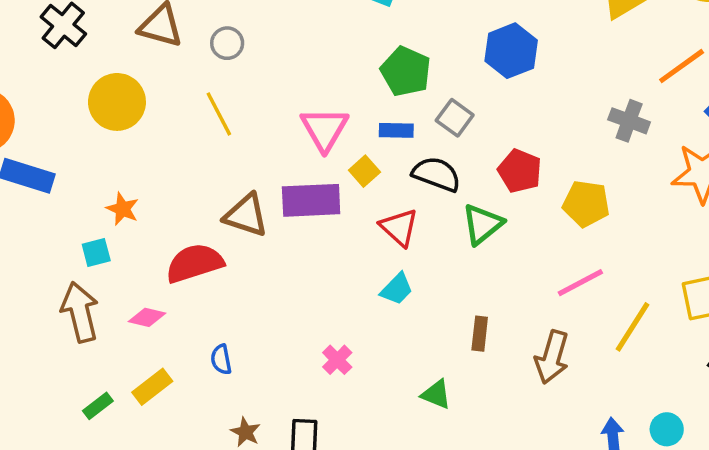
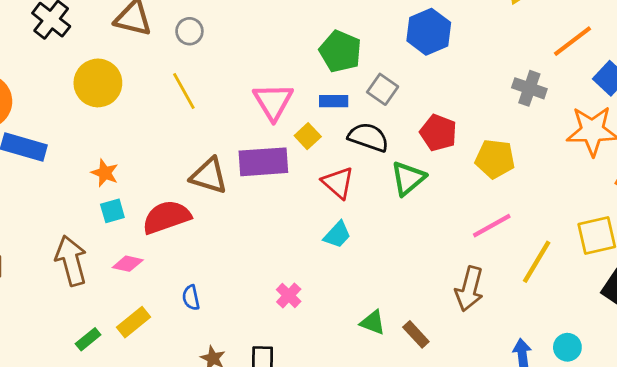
cyan square: (96, 252) -> (112, 211), moved
brown rectangle: (480, 334) -> (416, 334), moved, turned -48

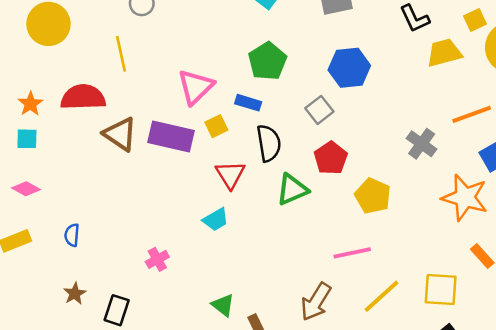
gray square: (383, 89) -> (319, 110), moved
black semicircle: (368, 137) -> (269, 143), turned 45
red semicircle: (167, 217) -> (83, 97), moved

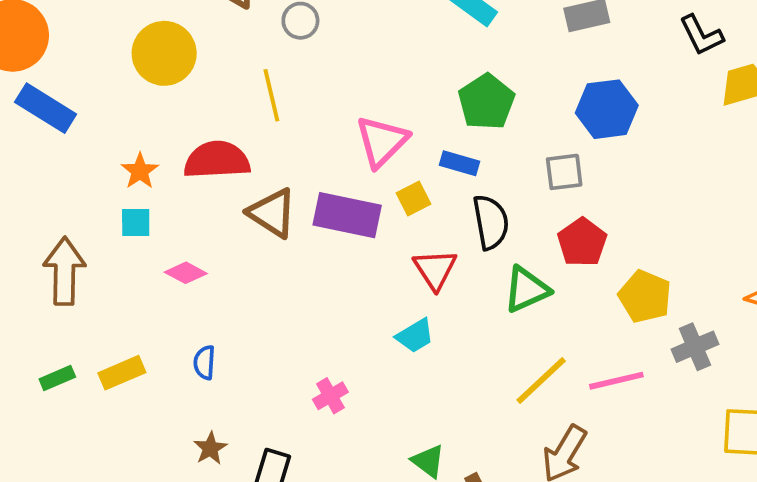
gray square: (319, 110) -> (564, 172), turned 32
gray cross: (422, 144) -> (695, 347), moved, turned 32
pink diamond: (26, 189) -> (186, 273), moved
yellow line: (382, 296) -> (541, 381), moved

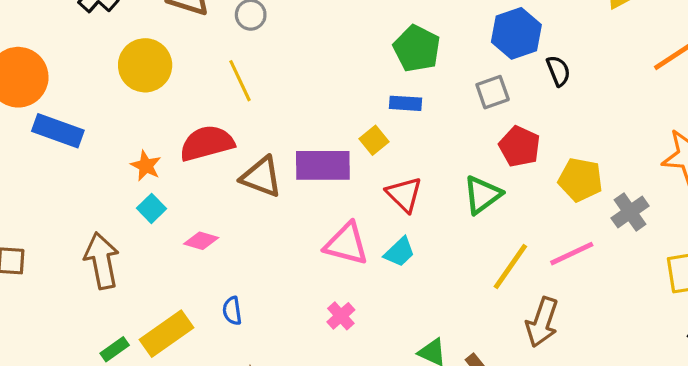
pink triangle: (382, 141) -> (346, 244), moved, turned -48
black semicircle: (491, 222) -> (558, 71), moved, size x0.7
cyan square: (136, 223) -> (151, 208), turned -32
yellow rectangle: (122, 373) -> (166, 334), size x1.4

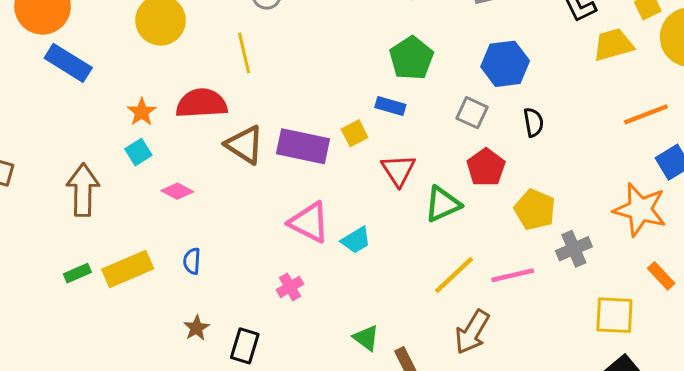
black semicircle: (558, 71) -> (534, 122), moved
gray square: (493, 92) -> (472, 113), turned 32
red triangle: (404, 194) -> (398, 170), moved

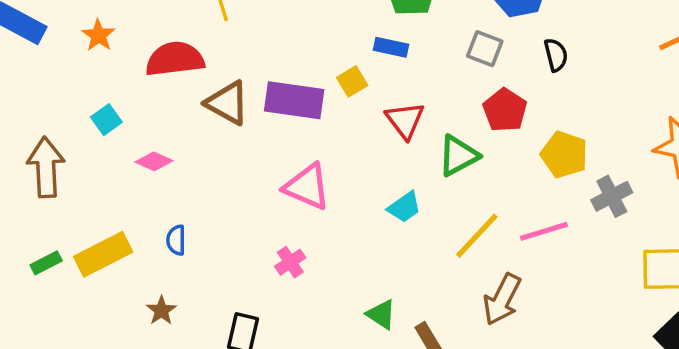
orange star: (142, 112) -> (98, 35), moved
cyan trapezoid: (356, 240) -> (404, 207), moved
brown star: (196, 328) -> (161, 311), moved

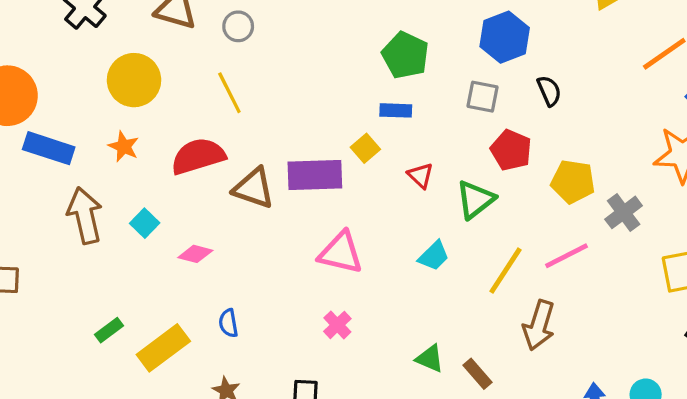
red triangle: (405, 120) -> (420, 175), size x0.7
brown arrow: (46, 167) -> (85, 215), moved
green rectangle: (46, 263) -> (109, 330), moved

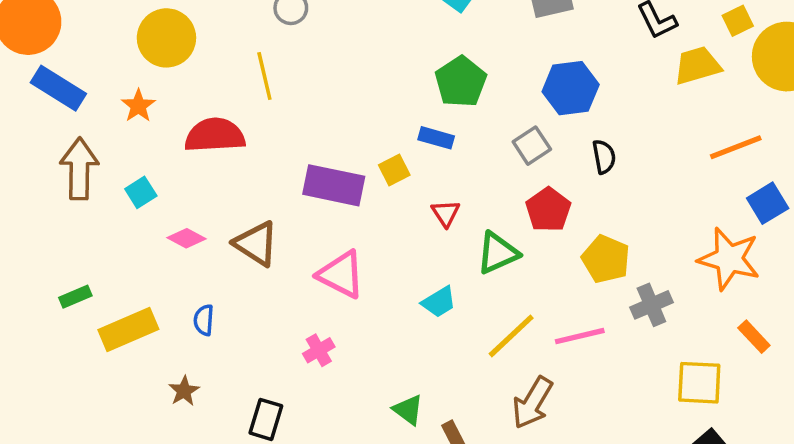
gray square: (482, 97) -> (532, 146), turned 32
brown triangle: (254, 188) -> (256, 244), moved

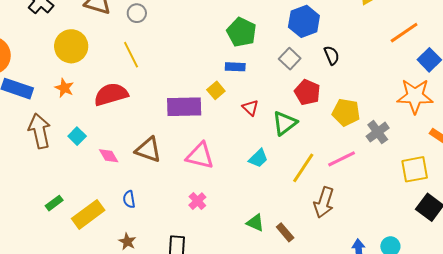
pink diamond: (187, 238) -> (109, 156), turned 45

